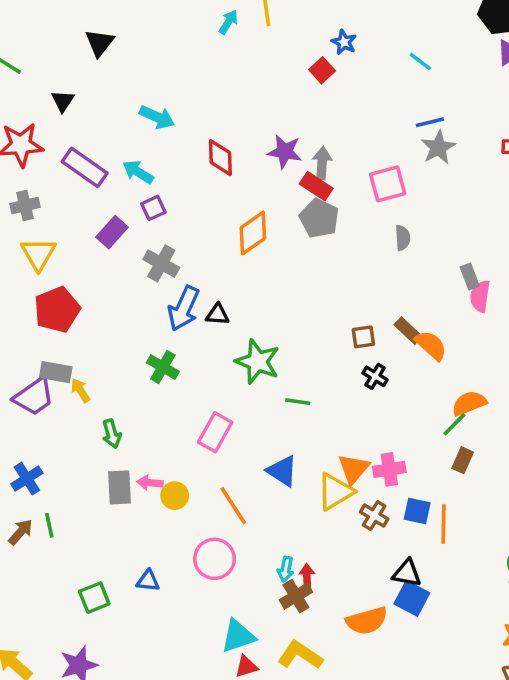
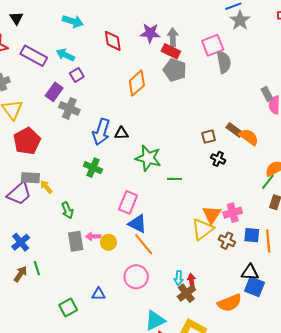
gray semicircle: (403, 238) -> (224, 62), moved, size x1.5
gray cross: (161, 263) -> (69, 108), moved
blue triangle: (282, 471) -> (137, 224), moved

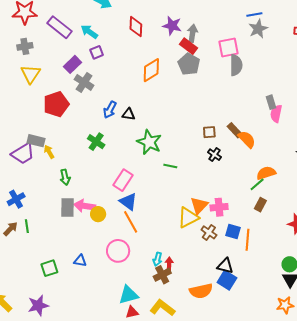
blue arrow: (101, 132) -> (110, 110), size x0.7
red pentagon: (27, 141) -> (56, 104), moved
pink arrow: (93, 236) -> (85, 206), size x1.5

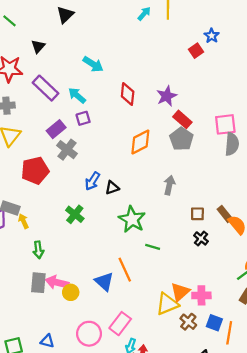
purple star: (172, 26) -> (167, 96), turned 30
gray arrow: (193, 33) -> (169, 185), moved
black triangle: (129, 114) -> (112, 188), turned -32
pink rectangle: (123, 180) -> (120, 324), moved
orange line: (131, 222) -> (125, 270), moved

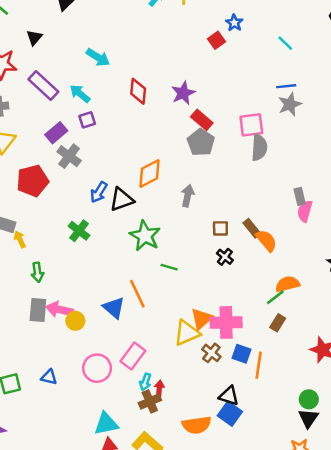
orange diamond: (140, 142) -> (149, 173), moved
black triangle: (112, 188) -> (122, 199), size x1.5
pink cross: (201, 295) -> (226, 322), size x1.4

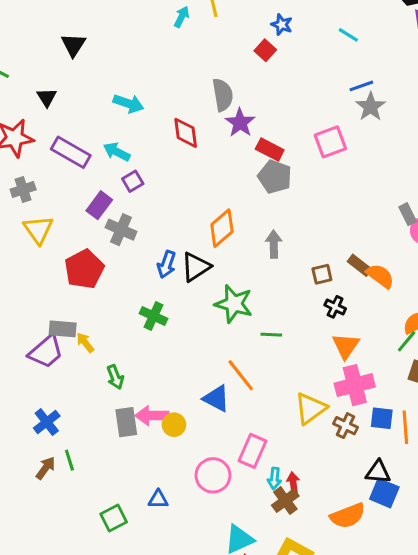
gray semicircle: (259, 147) -> (223, 95), moved
orange triangle: (202, 319) -> (346, 346), moved

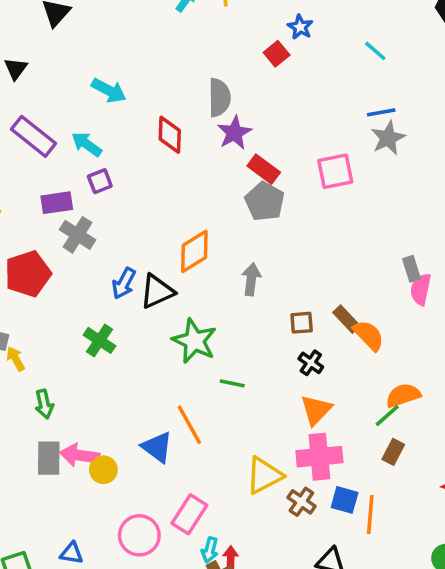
purple rectangle: (99, 205) -> (57, 203), turned 36

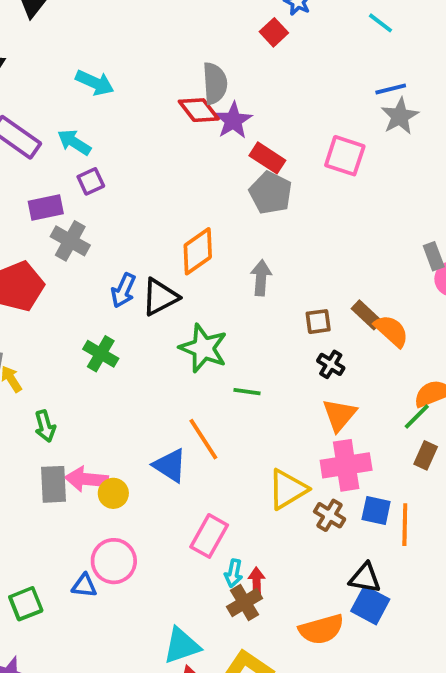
red diamond: (170, 135) -> (199, 110), moved, turned -36
pink square: (335, 171) -> (345, 156), turned 33
pink circle: (139, 535) -> (114, 561), moved

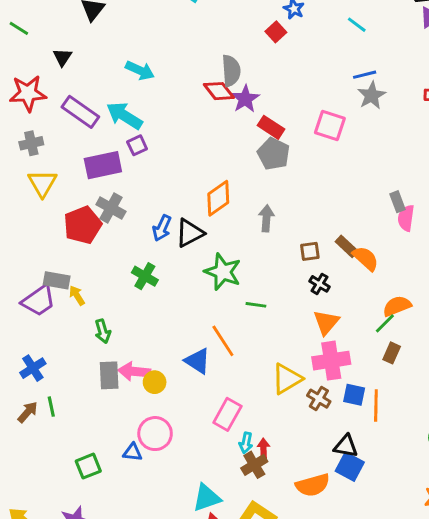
cyan arrow: (74, 142) -> (124, 116), size x1.4
purple rectangle: (46, 207) -> (103, 165), size x1.4
gray cross: (70, 241) -> (111, 208), moved

